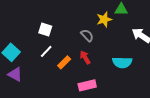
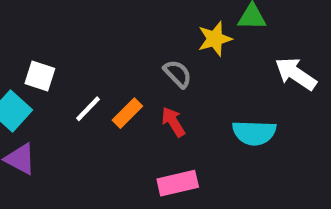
white square: (45, 29) -> (40, 76), moved
orange rectangle: (64, 62) -> (127, 113), moved

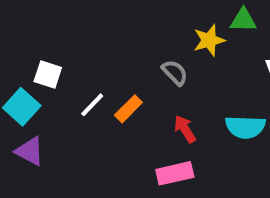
red arrow: (173, 122) -> (185, 129), moved

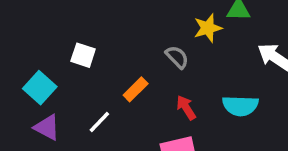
white square: (48, 75) -> (83, 55), moved
white line: (92, 105) -> (99, 122), moved

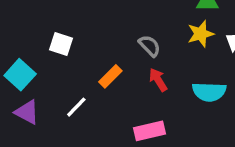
yellow star: (208, 28) -> (201, 34), moved
red arrow: (186, 108) -> (158, 80), moved

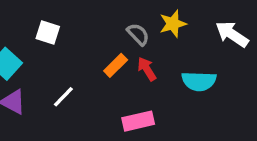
yellow star: (201, 34) -> (173, 24), moved
orange rectangle: (110, 76) -> (116, 65), moved

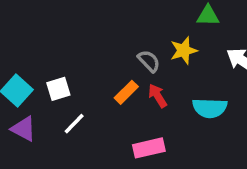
white square: (48, 32) -> (58, 89), moved, turned -35

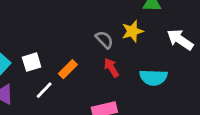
orange rectangle: (126, 92) -> (68, 69), moved

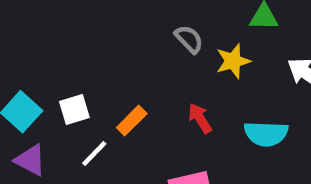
gray semicircle: (104, 40) -> (189, 39), moved

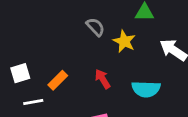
yellow star: (233, 61) -> (124, 41), turned -30
white line: (94, 154) -> (33, 102), turned 36

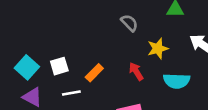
yellow star: (124, 41) -> (158, 49), moved, turned 30

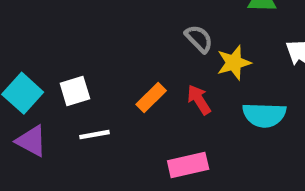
gray semicircle: (129, 23) -> (199, 39), moved
orange rectangle: (94, 73) -> (151, 98), moved

